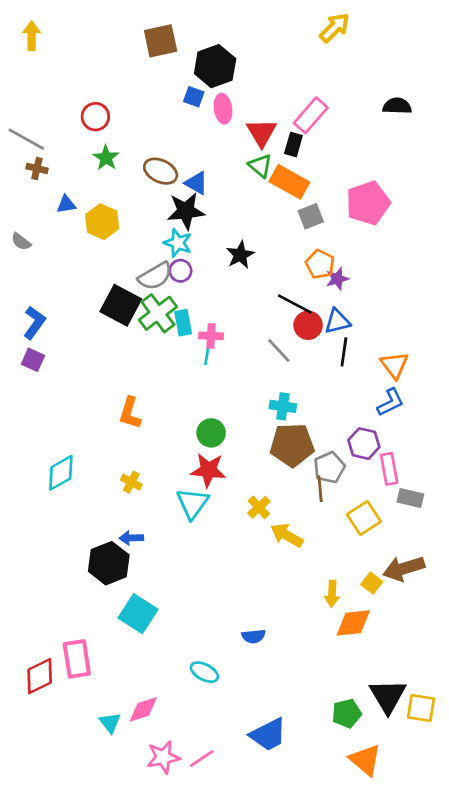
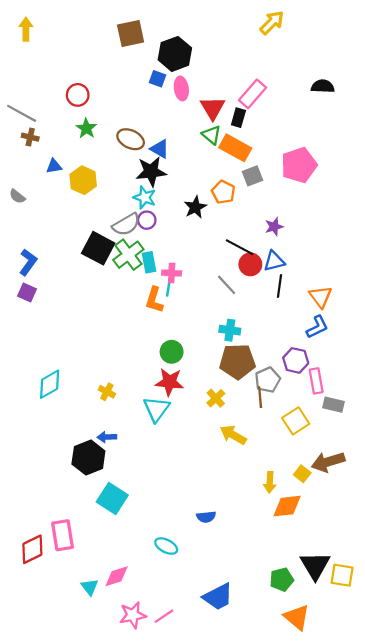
orange pentagon: (320, 264) -> (223, 192), moved
orange L-shape: (130, 413) -> (154, 300), moved
yellow cross: (259, 507) -> (216, 398), moved

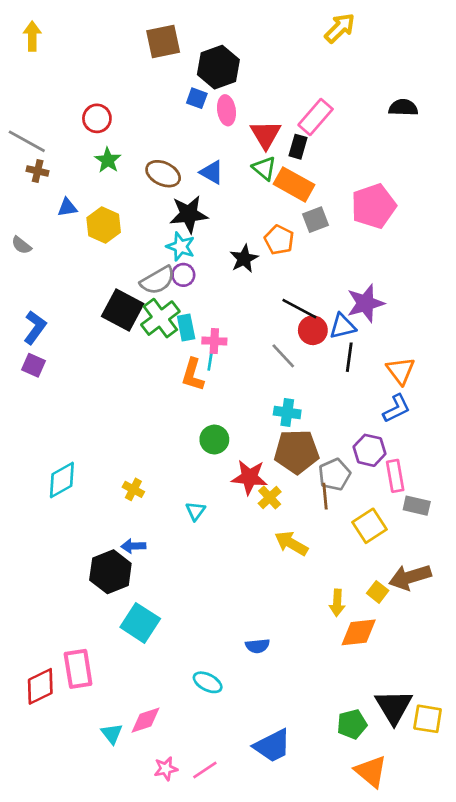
blue triangle: (160, 149) -> (212, 172), moved
purple star: (274, 227) -> (365, 303), moved, size x1.6
red star: (169, 382) -> (249, 477), moved
cyan triangle: (156, 409) -> (195, 511), size x0.6
pink star: (133, 615) -> (166, 769), size x0.7

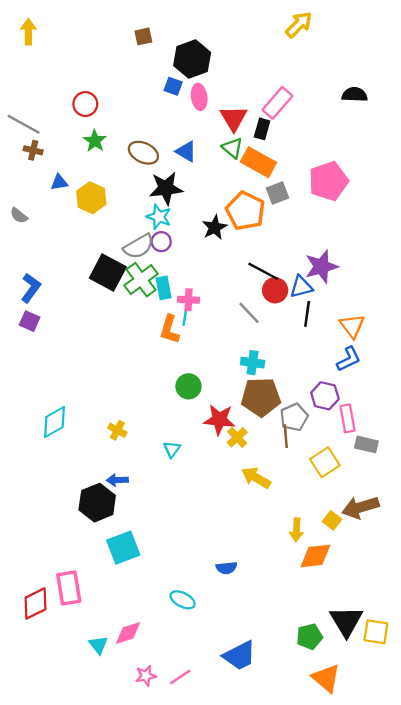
brown square: (163, 41) -> (143, 36), size x0.6
orange pentagon: (279, 240) -> (245, 211), size x1.5
cyan square: (140, 623) -> (123, 548), turned 36

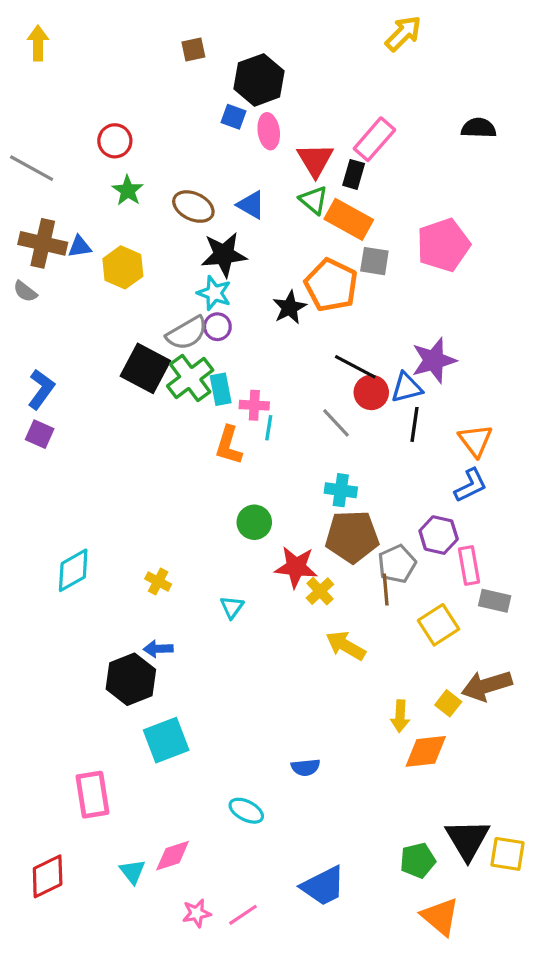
brown cross: (33, 150) -> (43, 243), moved, size x1.8
gray square: (277, 193) -> (374, 261), turned 30
cyan line: (185, 316) -> (269, 428), moved
red diamond: (35, 603) -> (48, 876), moved

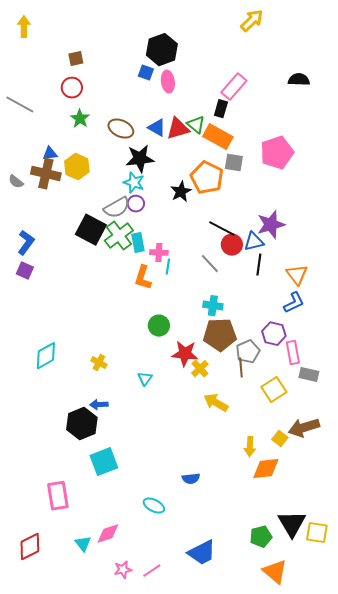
brown square: (193, 49) -> (76, 59), moved
red triangle: (315, 160) -> (178, 129), moved, turned 45
brown cross: (43, 243) -> (46, 174), moved

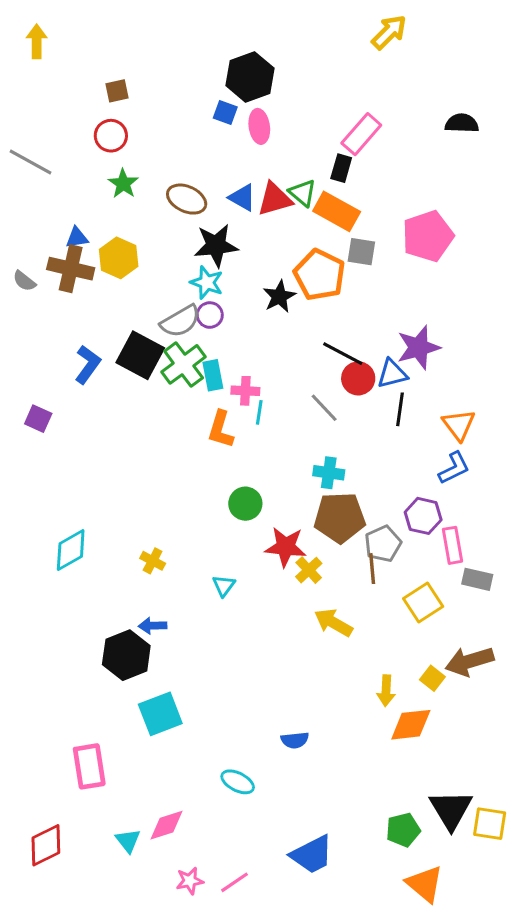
blue L-shape: (26, 243) -> (88, 364), moved

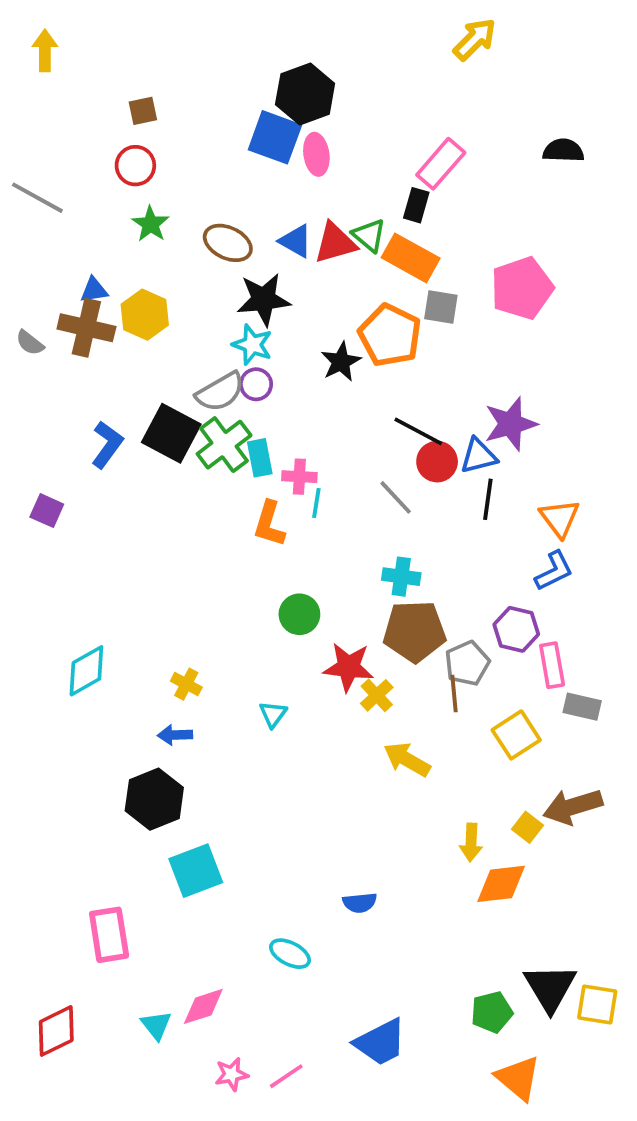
blue square: (225, 112) -> (275, 137), size x1.8
blue arrow: (153, 626) -> (175, 735), moved

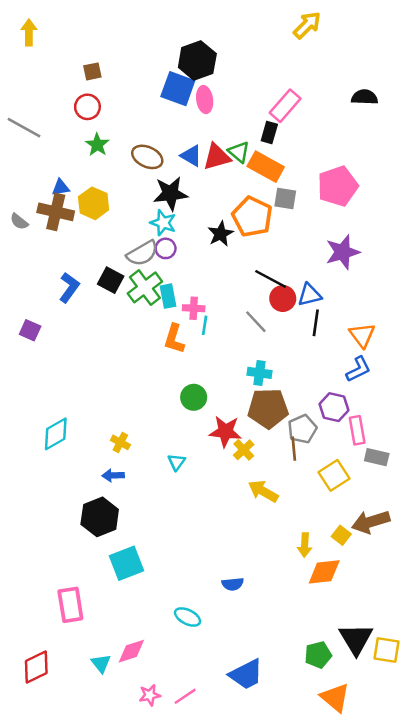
purple star: (511, 424) -> (343, 252), moved
black square: (171, 433) -> (111, 280), size x0.7

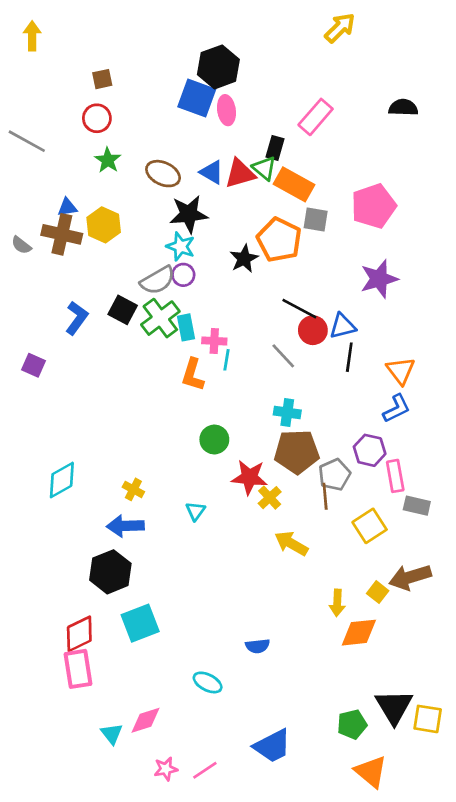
black rectangle: (269, 132) -> (275, 148), moved
blue arrow: (113, 475) -> (125, 526), size x1.5
red diamond: (36, 667) -> (79, 634), moved

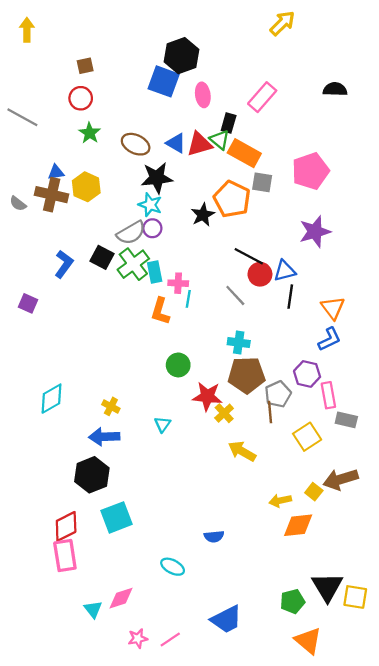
pink ellipse: (226, 110) -> (203, 95), moved
yellow arrow: (337, 603) -> (280, 501), turned 75

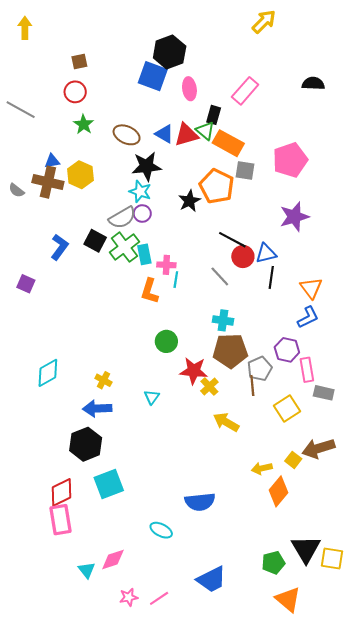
orange diamond: (298, 525) -> (279, 491), turned -44
blue semicircle: (214, 536) -> (200, 502), size x1.6

